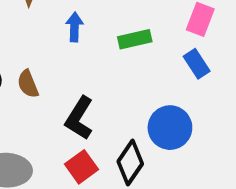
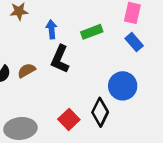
brown semicircle: (28, 84) -> (26, 71), turned 90
black L-shape: (79, 118) -> (60, 59), moved

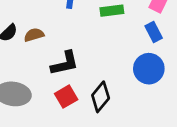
black L-shape: (60, 59) -> (65, 63), moved, turned -140
blue circle: (123, 86) -> (149, 69), moved

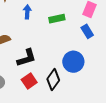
blue circle: (149, 69) -> (73, 62), moved

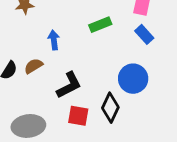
blue arrow: (27, 12) -> (54, 40), moved
red square: (29, 81) -> (78, 116), turned -35

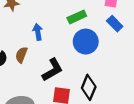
brown semicircle: (33, 66) -> (21, 55), turned -35
blue circle: (133, 79) -> (86, 42), moved

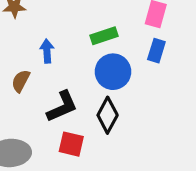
blue rectangle: (115, 24) -> (156, 51), turned 56
black diamond: (89, 87) -> (108, 115), moved

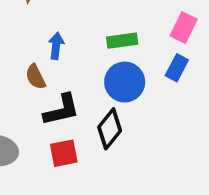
brown semicircle: (21, 81) -> (36, 77), moved, turned -65
red square: (71, 144) -> (64, 153), turned -35

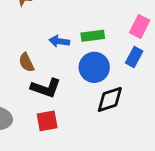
blue arrow: (56, 46) -> (59, 41), moved, turned -90
black L-shape: (61, 110) -> (46, 88), turned 32
black diamond: (110, 129) -> (110, 99), moved, turned 32

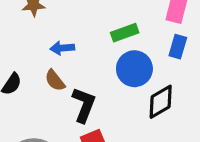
blue arrow: (59, 41) -> (62, 48), moved
black L-shape: (46, 88) -> (84, 105), turned -76

